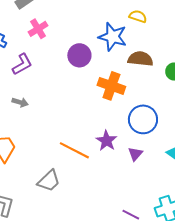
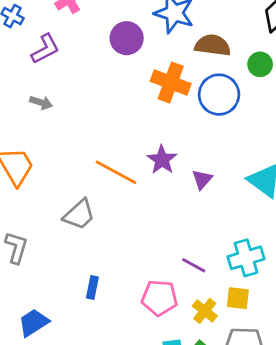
blue circle: (143, 119) -> (219, 95), moved

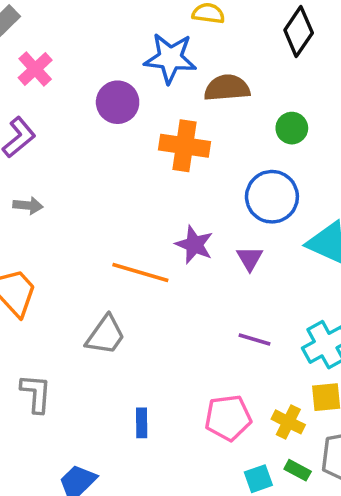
green circle: (260, 64) -> (292, 128), moved
blue circle: (219, 95) -> (272, 197), moved
purple line: (194, 265) -> (254, 339), moved

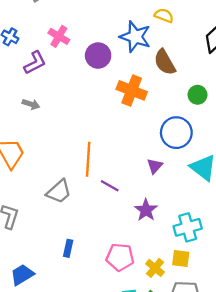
pink cross: (35, 69) -> (59, 36), moved, turned -30
brown semicircle: (227, 88) -> (165, 62), turned -128
purple star: (194, 245) -> (146, 210), moved
orange line: (140, 273) -> (88, 159), turned 64
purple line: (254, 339) -> (110, 186), moved

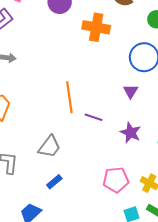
gray trapezoid: (59, 192) -> (50, 147), moved
blue rectangle: (68, 248) -> (54, 182), moved, turned 49

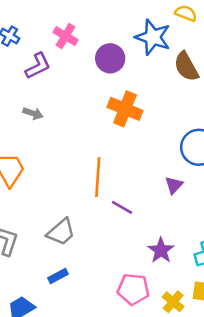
orange cross: (96, 27) -> (125, 109), moved
purple star: (131, 133) -> (161, 250), moved

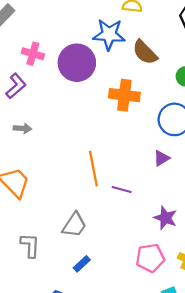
purple circle: (110, 58) -> (77, 63), size x1.4
orange cross: (125, 109) -> (124, 95), moved
purple triangle: (174, 185) -> (161, 158), turned 30

